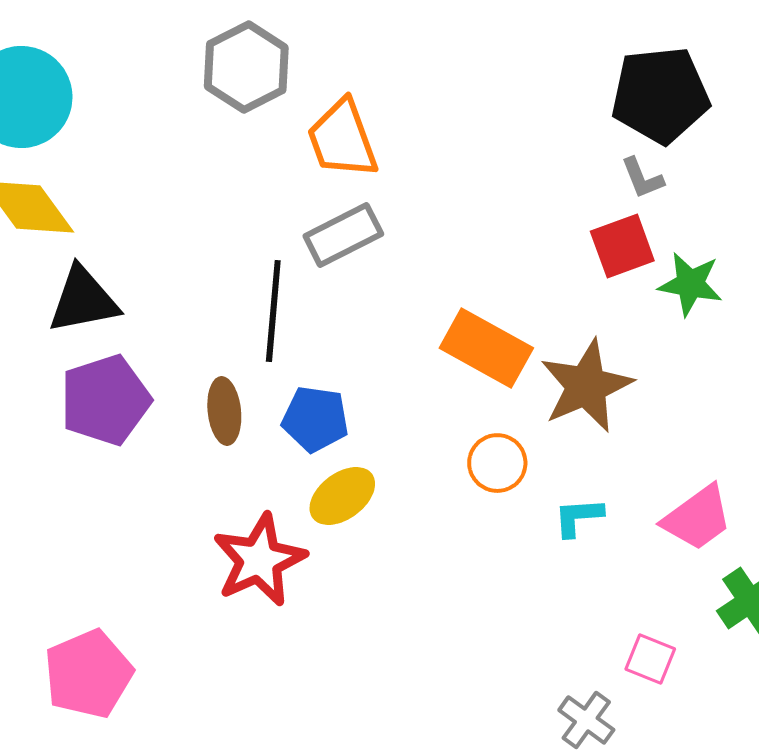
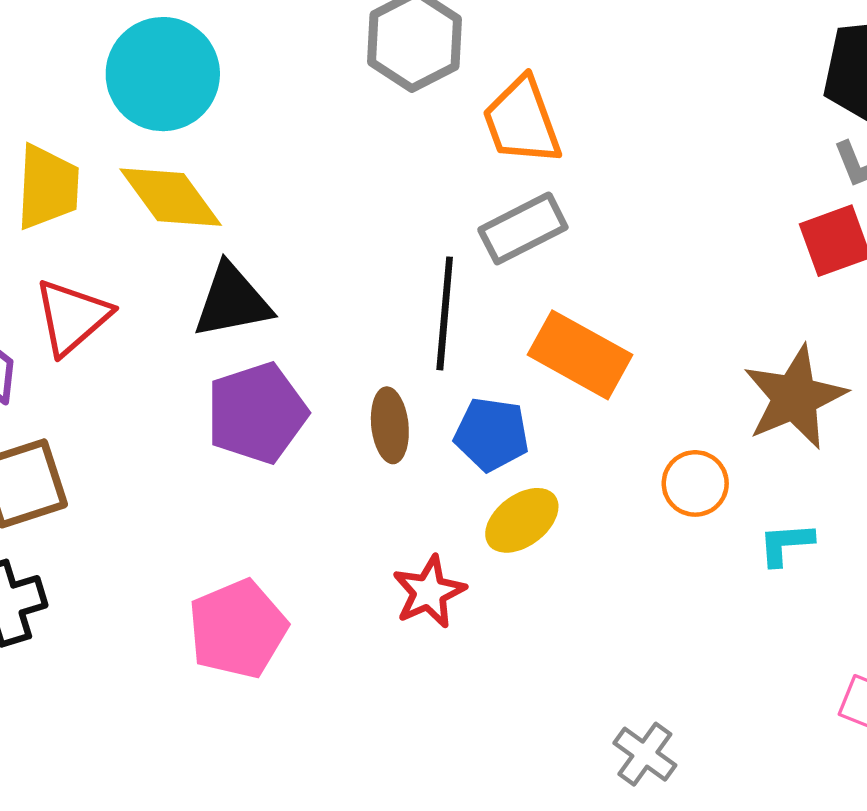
orange rectangle: (486, 348) -> (580, 355), moved
red star: (259, 560) -> (429, 592), size x0.7
pink pentagon: (88, 674) -> (238, 629), moved
gray cross: (586, 720) -> (645, 754), moved

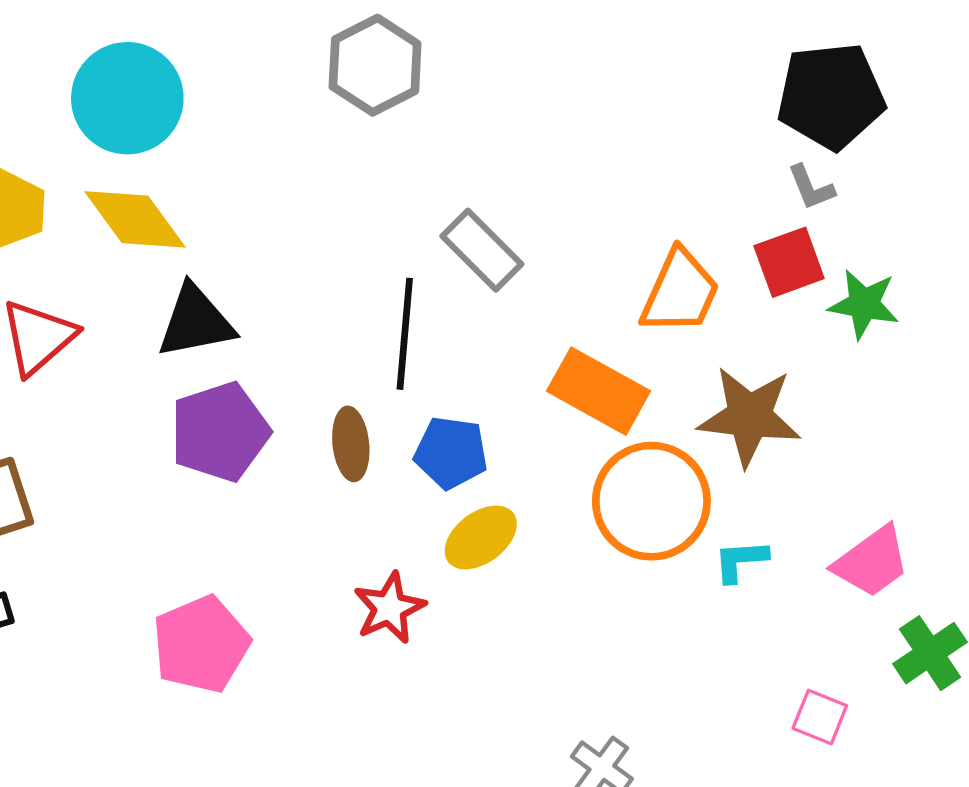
orange trapezoid: (522, 121) -> (680, 292), moved, turned -136
gray rectangle: (523, 228) -> (482, 250), turned 72
orange rectangle: (580, 355) -> (599, 391), moved
brown star: (795, 397) -> (749, 416), turned 30
orange circle: (695, 483) -> (651, 501), size x1.8

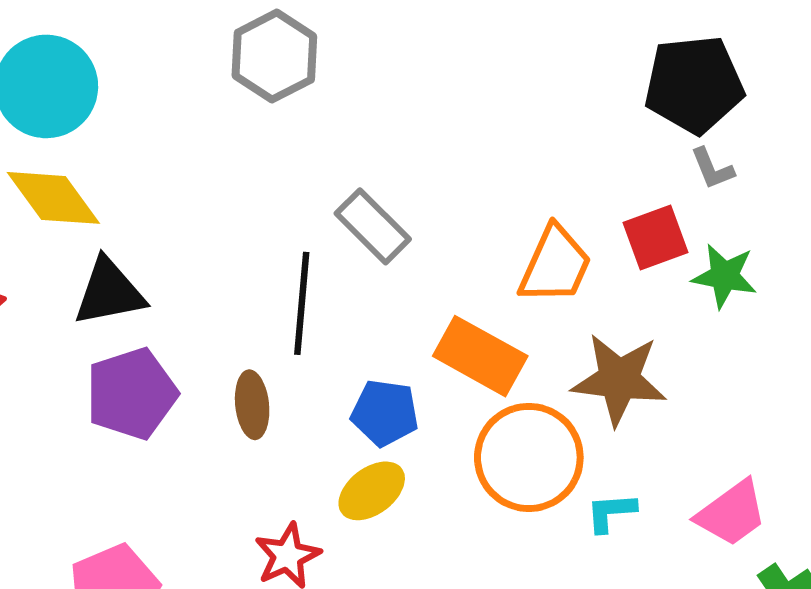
gray L-shape: (811, 187) -> (712, 169), moved
blue pentagon: (451, 453) -> (385, 413), moved

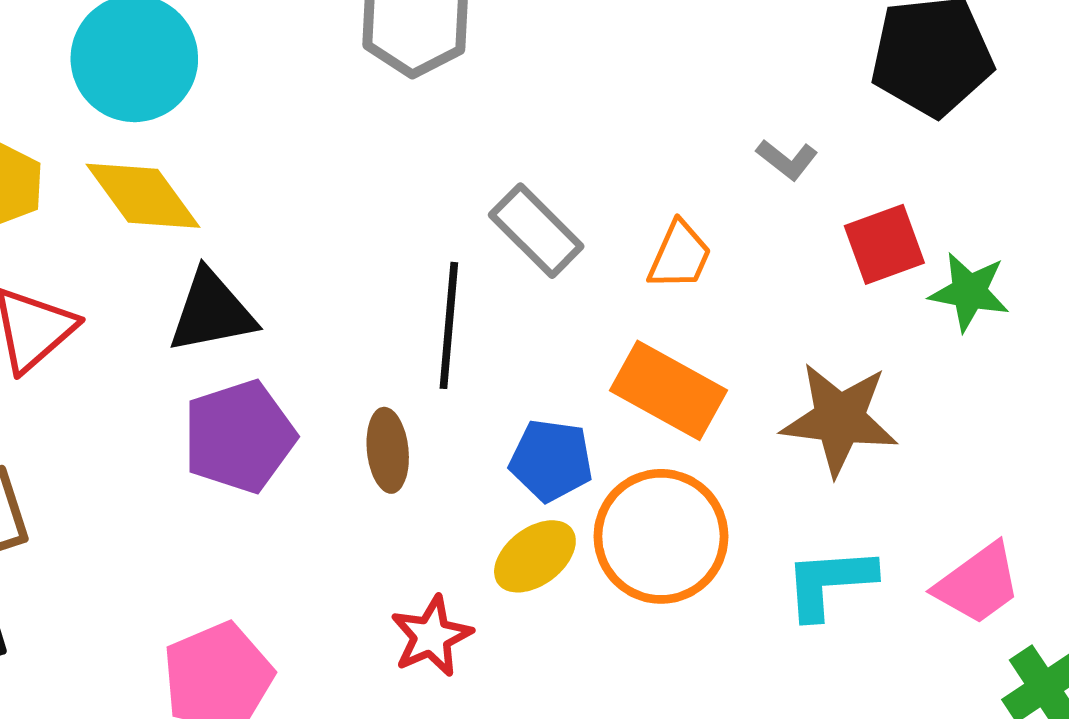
gray L-shape: (712, 169) -> (787, 159), moved, turned -30
orange trapezoid: (555, 265) -> (680, 256), moved, size x0.7
orange circle: (529, 457) -> (661, 536), moved
cyan L-shape: (611, 512) -> (829, 583), size x1.5

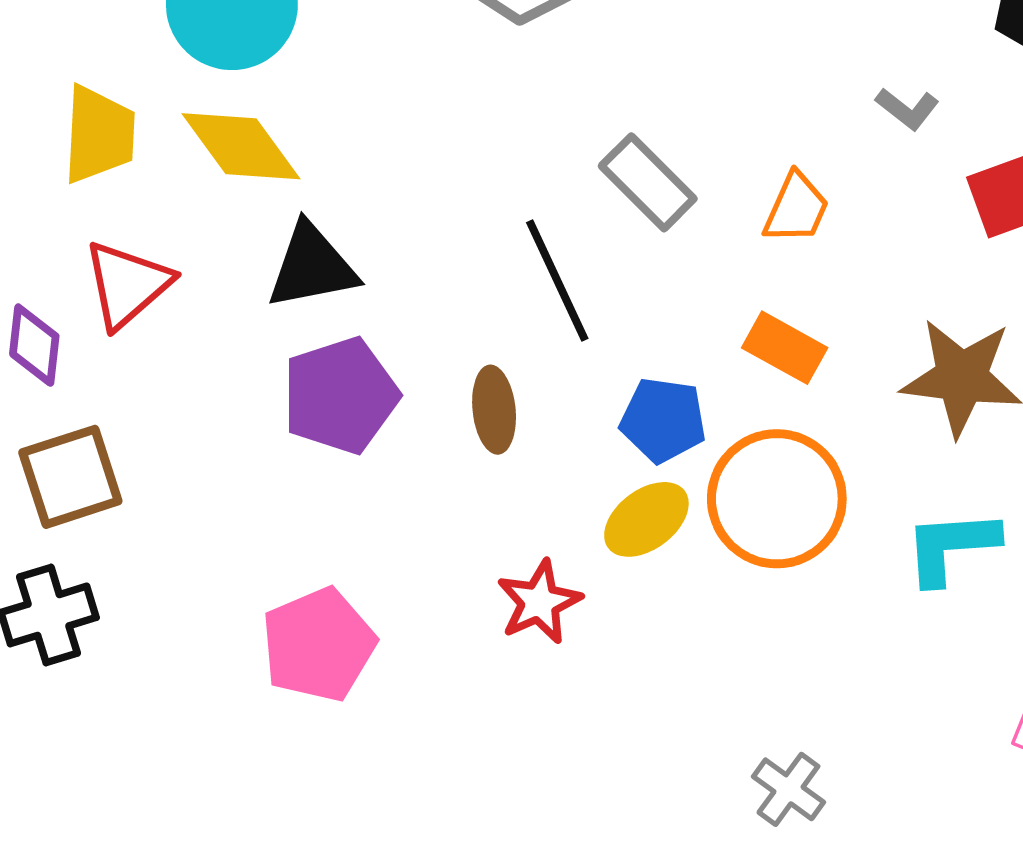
black line: (449, 325) -> (557, 281), turned -30
orange rectangle: (668, 390) -> (785, 348), size x0.7

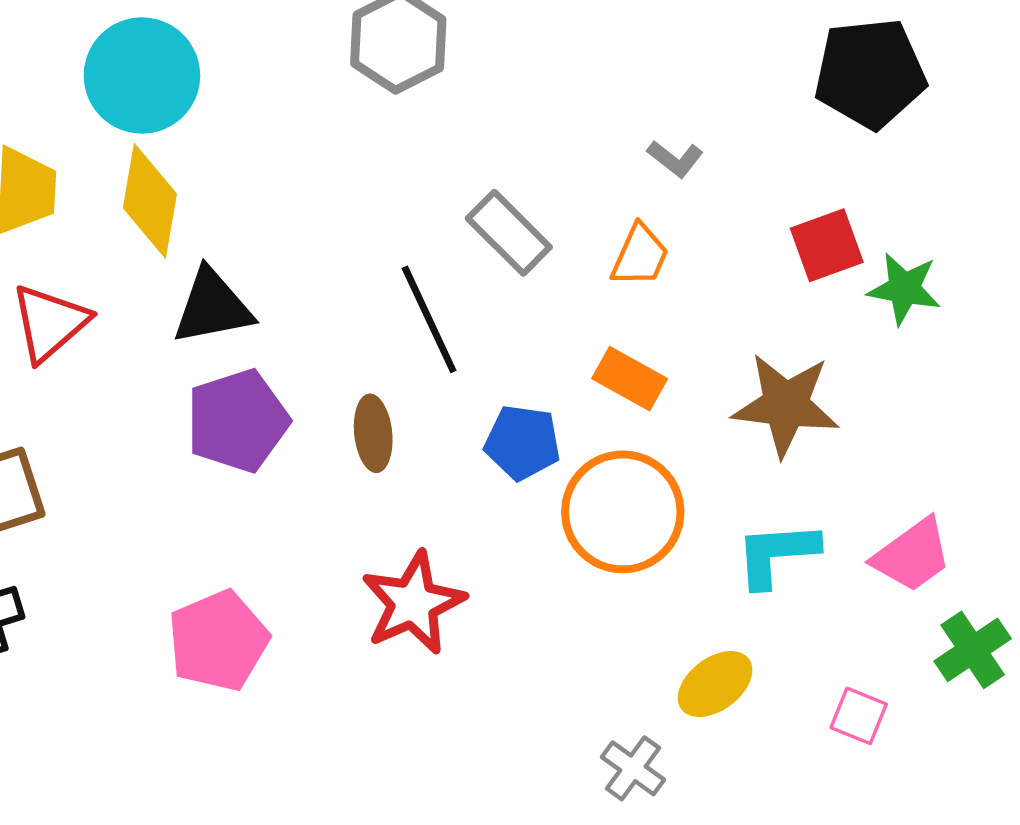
gray L-shape: (907, 109) -> (675, 159), moved
yellow diamond: (241, 146) -> (150, 201), turned 46
yellow ellipse: (646, 519) -> (715, 684), moved
red star: (539, 602) -> (413, 603), size x1.4

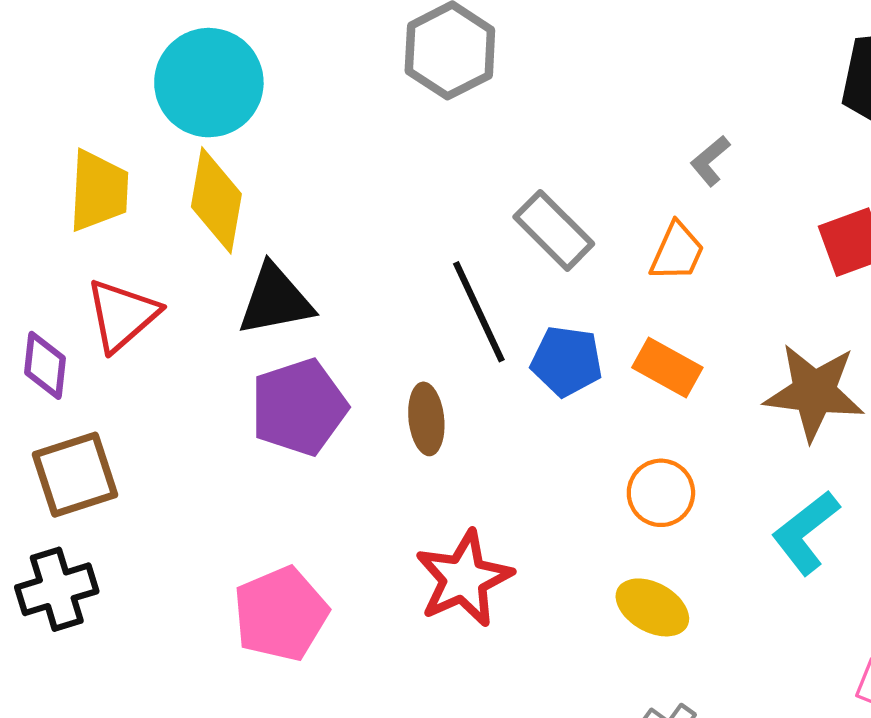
gray L-shape: (675, 159) -> (710, 161), turned 102
blue pentagon: (522, 442) -> (567, 361), moved
orange circle: (623, 512) -> (661, 493), size x0.6
cyan L-shape: (777, 554) -> (806, 532), turned -34
yellow ellipse: (715, 684) -> (652, 607), moved, turned 66

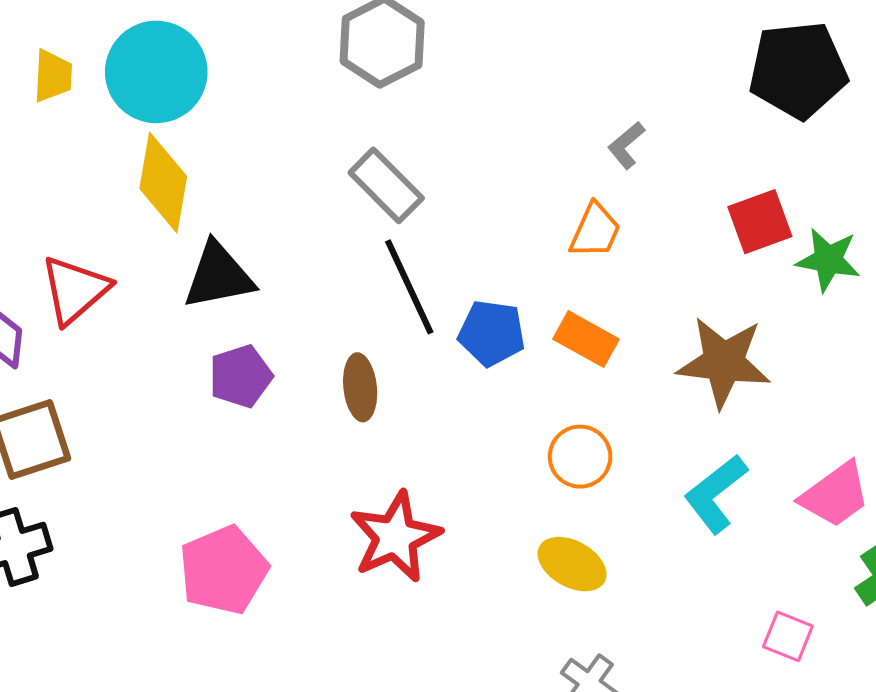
yellow trapezoid: (99, 191) -> (53, 76), moved, size x0.7
gray rectangle: (554, 230) -> (386, 185), moved
purple pentagon: (299, 407) -> (241, 376), size x0.7

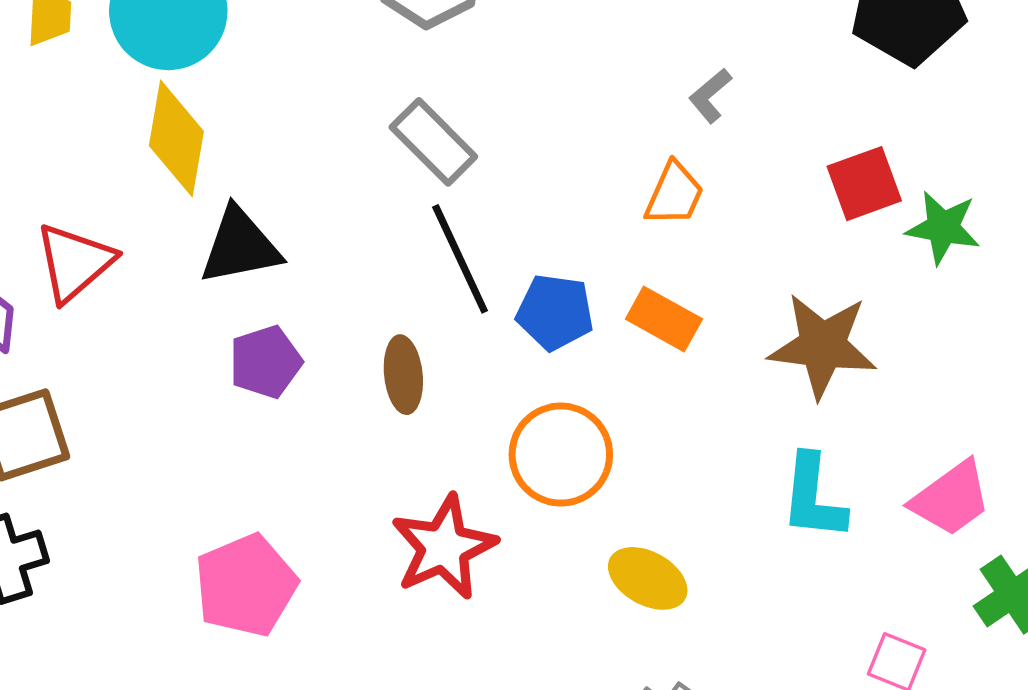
orange circle: (580, 457) -> (561, 455), moved, size x1.4
cyan L-shape: (716, 494) -> (813, 497), turned -46

